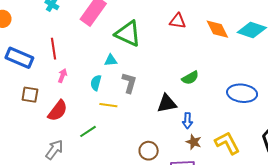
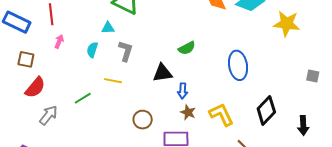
blue ellipse: (242, 93) -> (238, 65), turned 72
yellow line: (108, 105) -> (113, 81), moved
red semicircle: (58, 111) -> (35, 87), moved

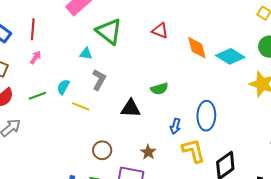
cyan semicircle: (92, 50) -> (63, 87), moved
blue arrow: (183, 91) -> (175, 126), moved
green line: (83, 98) -> (37, 96), moved
yellow L-shape: (221, 115) -> (193, 151), moved

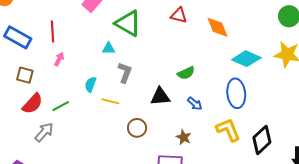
cyan diamond: (230, 56) -> (246, 59), moved
green line: (37, 96) -> (61, 106), moved
blue arrow: (175, 126) -> (195, 104), moved, turned -56
brown circle: (102, 150) -> (137, 128), moved

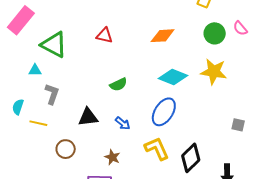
orange diamond: (218, 27) -> (163, 36), moved, turned -70
green semicircle: (186, 73) -> (118, 84), moved
blue ellipse: (236, 93) -> (164, 112), turned 40

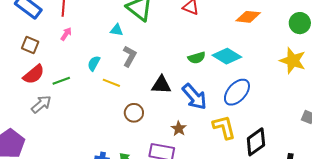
cyan diamond: (173, 77) -> (227, 56), moved
blue arrow: (123, 123) -> (194, 97), size x1.8

